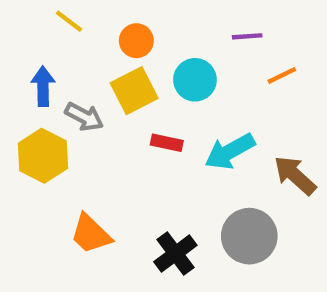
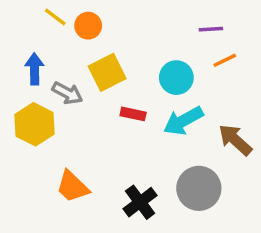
purple line: (247, 36) -> (211, 29), moved
orange circle: (136, 41) -> (88, 26), moved
cyan circle: (195, 80) -> (176, 78), moved

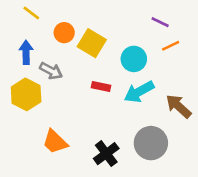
yellow line: (55, 17) -> (31, 13), moved
orange circle: (88, 26) -> (64, 33), moved
purple line: (211, 29) -> (160, 22), turned 30
yellow square: (107, 72) -> (92, 43), moved, turned -32

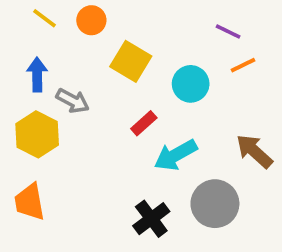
orange circle: (64, 33) -> (91, 20), moved
red rectangle: (101, 87) -> (144, 123), turned -54
cyan arrow: (139, 92) -> (176, 155), moved
orange trapezoid: (55, 142) -> (30, 202), moved, turned 36

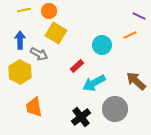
yellow line: (45, 18) -> (24, 10), turned -48
purple line: (228, 31) -> (139, 16), moved
yellow square: (131, 61) -> (56, 33), moved
orange trapezoid: (30, 202) -> (34, 107), moved

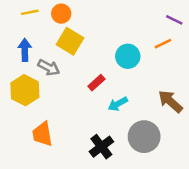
cyan arrow: (94, 83) -> (118, 104), size x0.7

